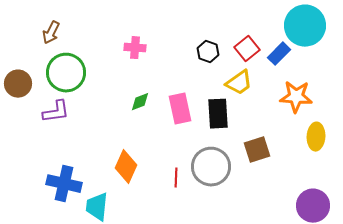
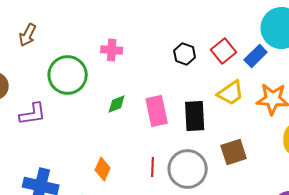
green circle: (66, 73) -> (68, 75), moved
yellow trapezoid: (239, 83) -> (231, 93), moved
orange diamond: (126, 167) -> (103, 169), size x0.7
red line: (176, 178) -> (153, 167), moved

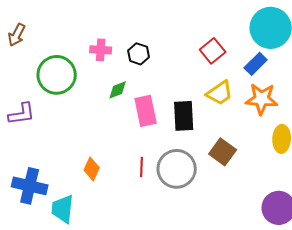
black hexagon: (185, 54) -> (139, 54), moved
blue rectangle: (256, 56) -> (256, 64), moved
green diamond: (117, 104) -> (118, 90), moved
brown square: (234, 152) -> (223, 152), turned -36

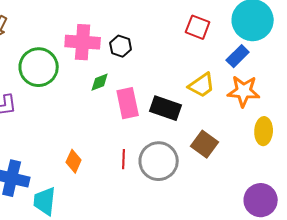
pink cross: (101, 50) -> (83, 42), size x1.6
red square: (213, 51) -> (198, 27), moved, turned -30
black rectangle: (184, 116) -> (166, 108), turned -68

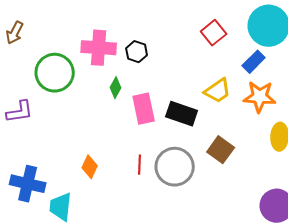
red square: (198, 27) -> (214, 33), turned 30
green diamond: (100, 82) -> (116, 88), turned -40

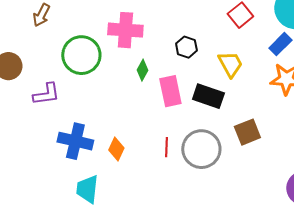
black hexagon: (137, 52) -> (186, 47), moved
yellow trapezoid: (218, 91) -> (230, 64), moved, turned -84
brown square: (221, 150) -> (247, 132), turned 32
blue cross: (28, 184) -> (75, 141), moved

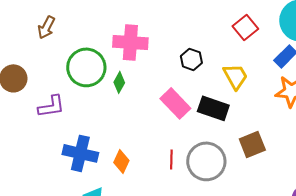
green diamond: (142, 70) -> (119, 82), moved
pink rectangle: (170, 91) -> (175, 103), turned -32

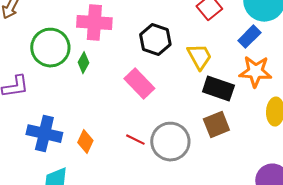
black hexagon: (191, 59) -> (155, 40), size x1.4
black rectangle: (213, 108) -> (218, 89), moved
red line: (171, 159) -> (135, 140), turned -66

